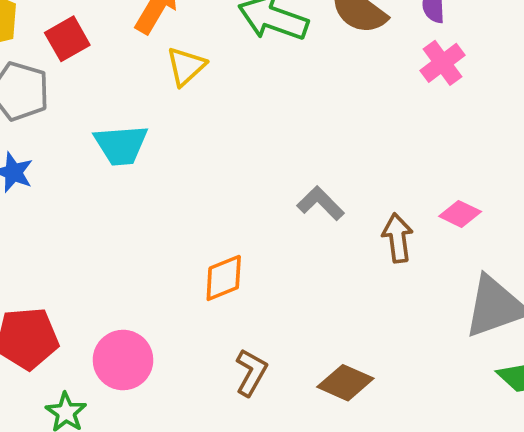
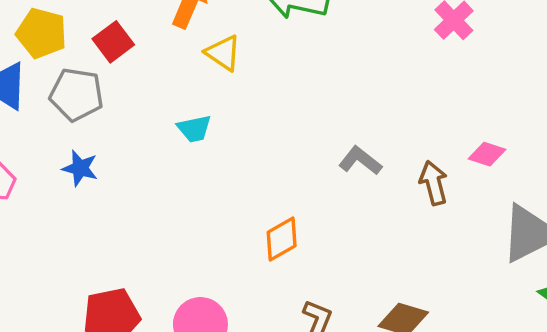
yellow triangle: (186, 66) -> (223, 53), turned -36
cyan trapezoid: (121, 145) -> (194, 129), moved, size x0.7

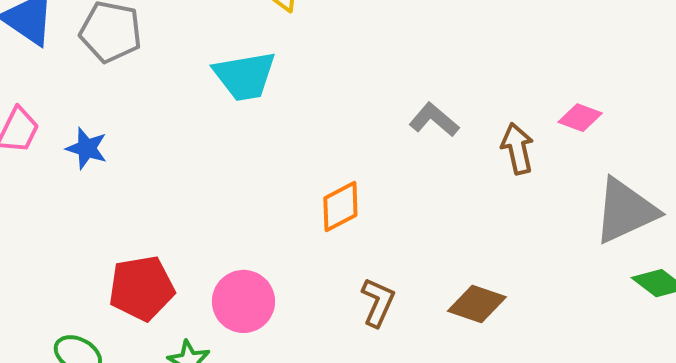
cyan trapezoid: (194, 129) -> (245, 76), size x1.6
blue star: (80, 168) -> (87, 148), moved

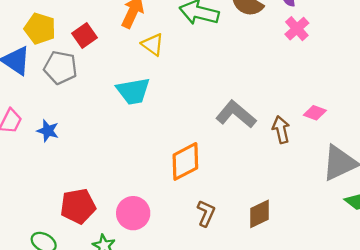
gray L-shape: (434, 120) -> (236, 114), size x1.5
orange diamond: (340, 207) -> (185, 161), size x1.4
brown diamond: (477, 304) -> (260, 214), turned -44

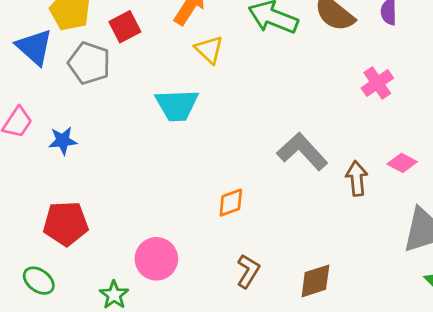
pink cross: (297, 29) -> (377, 83), moved
blue star: (48, 131) -> (63, 141), turned -30
orange diamond: (185, 161) -> (231, 203), size x0.6
red pentagon: (78, 206) -> (66, 224), moved

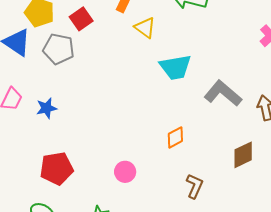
cyan trapezoid: (177, 105) -> (176, 67), moved
pink circle: (156, 259) -> (125, 172), moved, size x0.7
brown diamond: (315, 281) -> (243, 155), moved

